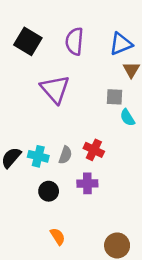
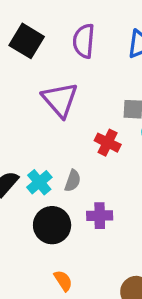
red cross: (94, 150) -> (108, 143), moved
cyan cross: (38, 156) -> (39, 182), turned 36
black circle: (49, 191) -> (52, 225), size x1.5

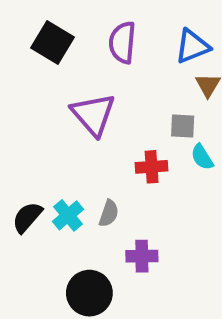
red cross: (108, 143) -> (152, 167), turned -30
black circle: (52, 225) -> (89, 293), moved

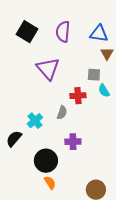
blue triangle: (192, 46) -> (99, 34), turned 30
gray semicircle: (109, 213) -> (62, 113), moved
black semicircle: (27, 217) -> (14, 139), moved

